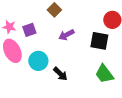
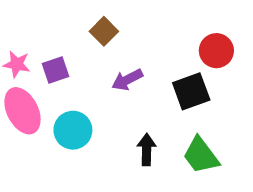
black square: (99, 41) -> (191, 91), turned -30
black arrow: (60, 74) -> (147, 150), moved, turned -133

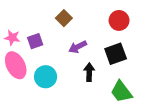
red circle: (216, 51) -> (119, 20), moved
black arrow: (147, 150) -> (89, 72), moved

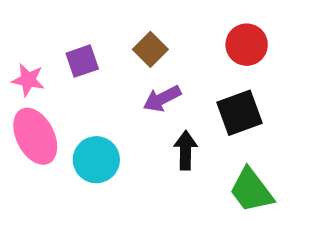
brown square: (64, 18) -> (150, 49), moved
purple square: (35, 41) -> (82, 61), moved

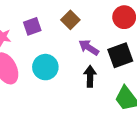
purple arrow: (162, 99) -> (89, 47), moved, turned 60
cyan circle: (96, 160) -> (45, 67), moved

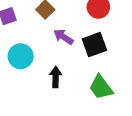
black arrow: (90, 76) -> (56, 77), moved

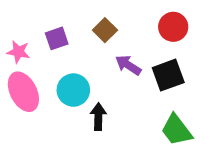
black arrow: (56, 77) -> (98, 117), moved

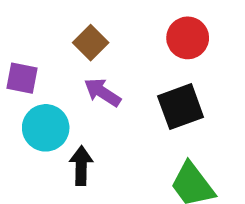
purple square: (57, 38) -> (22, 78), moved, turned 30
purple arrow: (128, 65) -> (102, 92), moved

